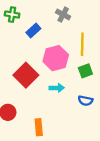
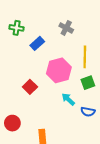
red square: (26, 75) -> (30, 87), size x0.6
cyan arrow: (57, 88) -> (68, 99), moved, turned -136

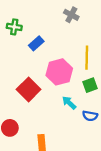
gray cross: (66, 28) -> (71, 15), moved
red square: (30, 87) -> (29, 89), size x1.5

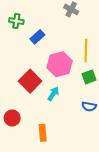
cyan arrow: (69, 103) -> (53, 94), moved, turned 80

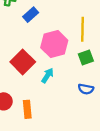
orange rectangle: (43, 133) -> (27, 109), moved

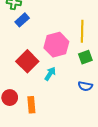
blue rectangle: (31, 15) -> (22, 20), moved

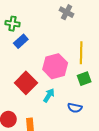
blue semicircle: (85, 86) -> (75, 108), moved

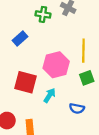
green cross: (12, 24) -> (43, 14), moved
red square: (26, 83) -> (25, 82), turned -30

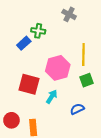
green cross: (43, 14) -> (38, 31), moved
blue semicircle: (77, 108) -> (77, 109), turned 144

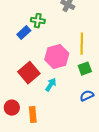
red square: (29, 84) -> (29, 73), turned 35
blue semicircle: (77, 109) -> (87, 96), moved

